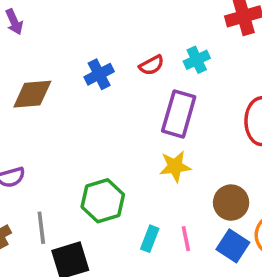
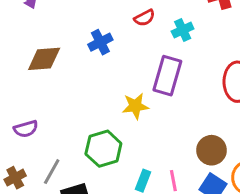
red semicircle: (152, 65) -> (145, 18), moved
yellow star: (175, 166) -> (135, 106), moved
gray line: (41, 228) -> (52, 172), turned 36

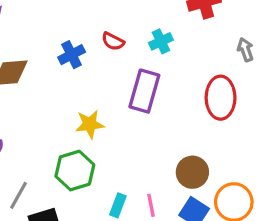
red semicircle: (145, 18) -> (113, 41), moved, turned 55
yellow star: (135, 106) -> (90, 124), moved

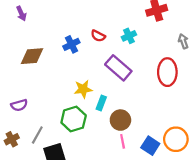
purple rectangle: (144, 91) -> (118, 68), turned -65
brown circle: (192, 172) -> (120, 120), moved
cyan rectangle: (118, 205) -> (101, 103), moved

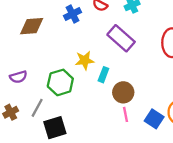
green hexagon: (74, 119) -> (60, 82), moved

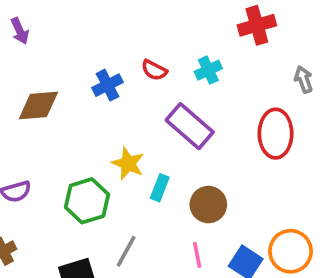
yellow star: (85, 60) -> (128, 163), turned 30
brown circle: (123, 92) -> (208, 205), moved
gray line: (37, 108) -> (126, 251), moved

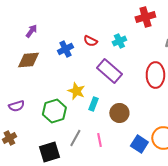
purple arrow: (20, 31) -> (31, 31), moved, turned -120
pink line: (197, 255) -> (99, 140), moved

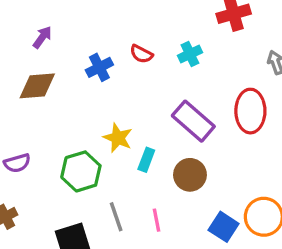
purple rectangle: (109, 71) -> (193, 121), moved
gray line: (75, 138) -> (116, 217), turned -48

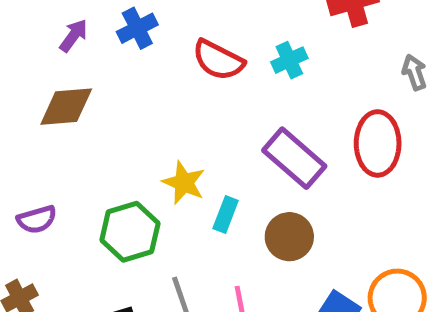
red semicircle: (141, 54) -> (218, 60), size x1.5
blue cross: (99, 67) -> (137, 28), moved

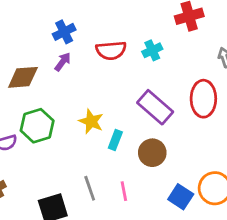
purple arrow: (74, 36) -> (63, 62), moved
red semicircle: (218, 60) -> (111, 50), turned -32
green hexagon: (130, 232) -> (37, 126), moved

